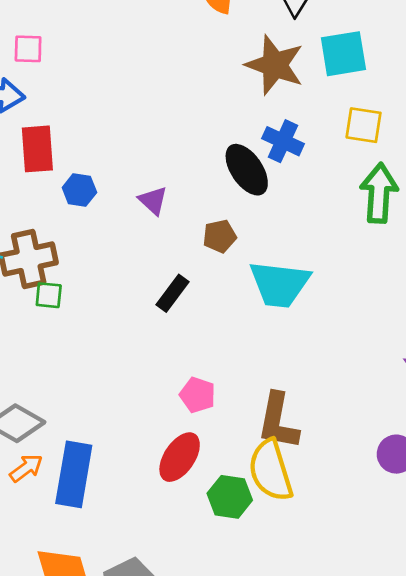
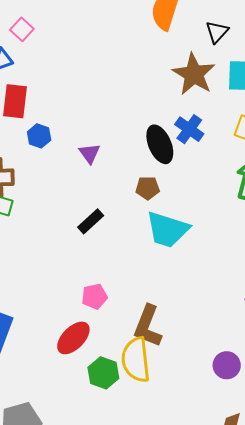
pink square: (28, 49) -> (22, 29), turned 30
brown pentagon: (220, 236) -> (148, 188), moved
pink pentagon: (198, 395) -> (95, 297), turned 30

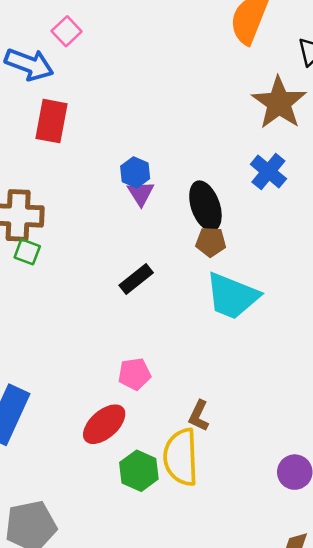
blue hexagon: (39, 136) -> (135, 172), moved
black ellipse: (160, 144) -> (205, 206), moved
brown L-shape: (148, 326) -> (199, 416), size x0.6

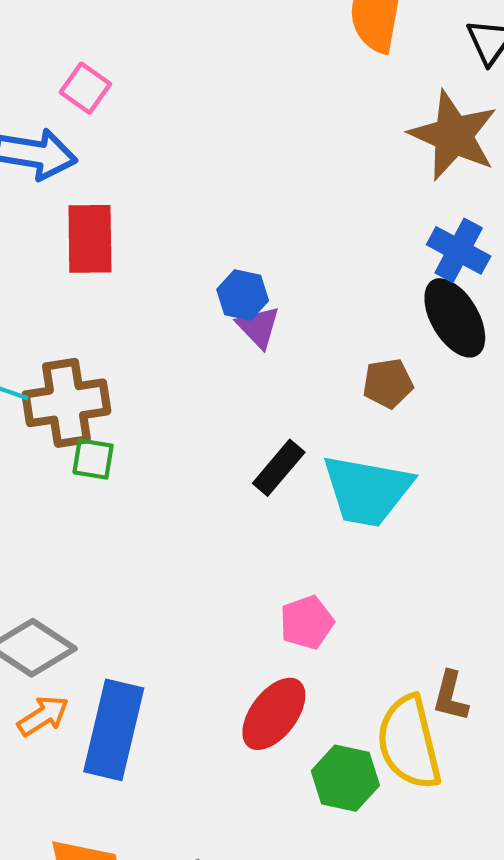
black ellipse: (205, 206) -> (455, 318), moved
cyan trapezoid: (232, 296) -> (367, 490), moved
brown L-shape: (199, 416) -> (451, 696), moved

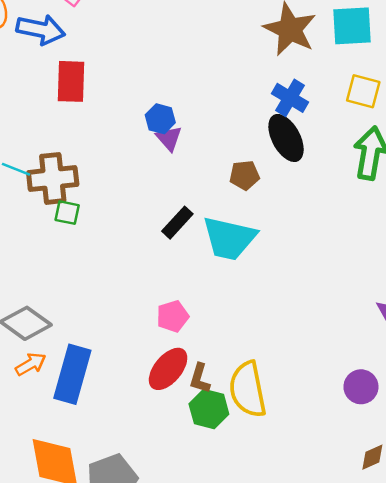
pink pentagon: (307, 622) -> (173, 316), moved
brown L-shape: (451, 696) -> (200, 378), moved

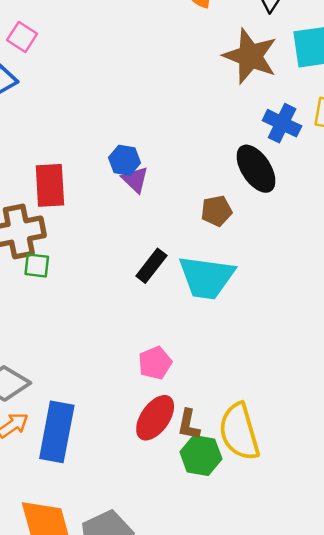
red rectangle: (71, 81) -> (50, 185), moved
blue cross: (290, 98) -> (282, 123), moved

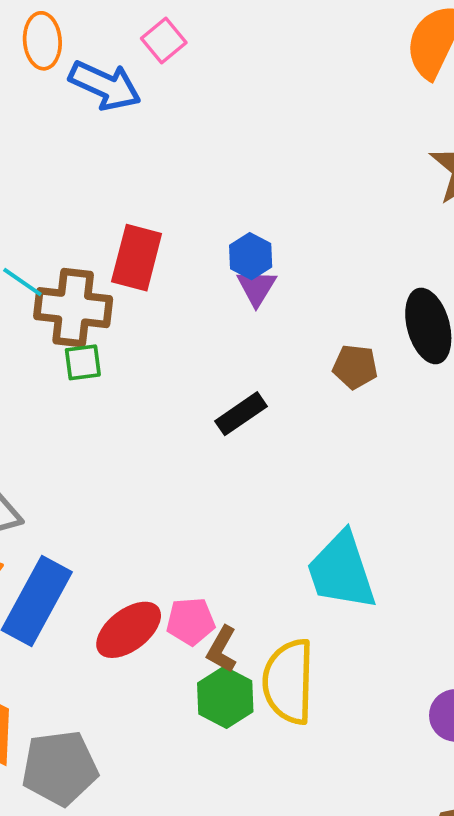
green square: (37, 265) -> (83, 362), turned -32
cyan trapezoid: (207, 277) -> (341, 571), moved, turned 46
pink pentagon: (155, 363) -> (191, 621), moved
red ellipse: (155, 418) -> (129, 630), moved

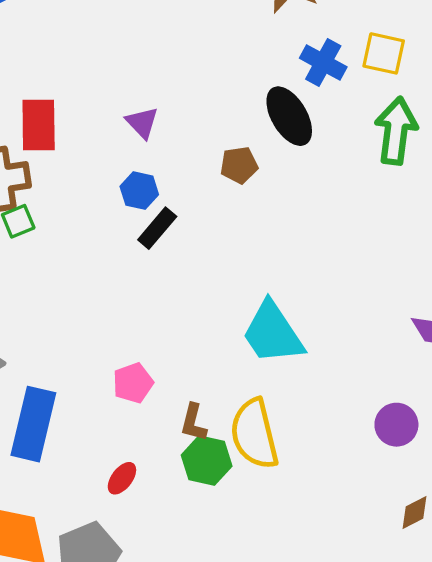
blue hexagon: (251, 256) -> (139, 191), moved
pink pentagon: (191, 621) -> (133, 383), moved
red ellipse: (129, 630) -> (122, 478), moved, size x0.6

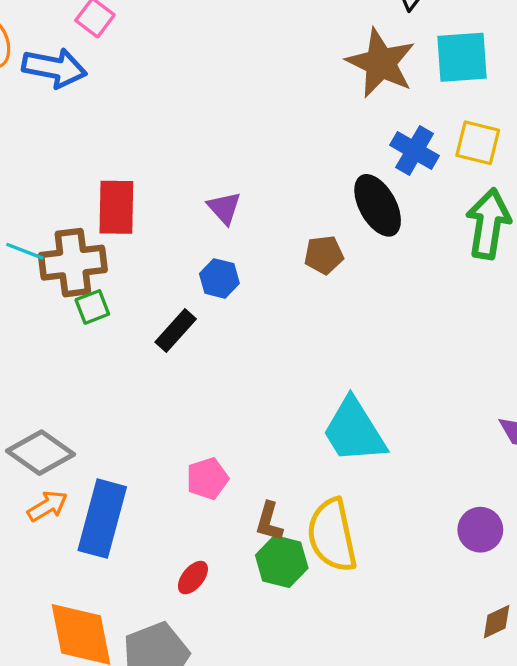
black rectangle: (157, 228) -> (176, 331), moved

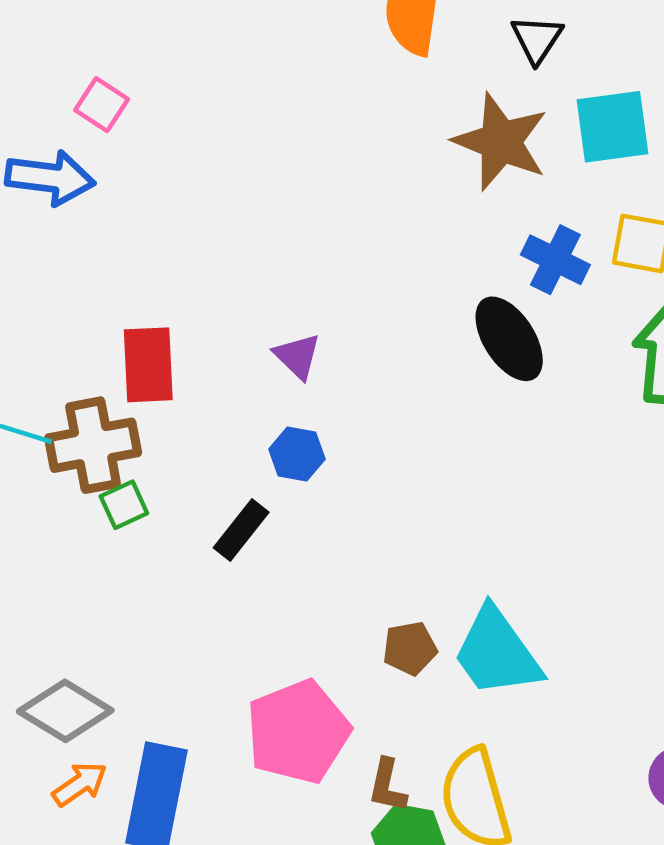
brown pentagon: (324, 255) -> (410, 648), moved
pink pentagon: (207, 479) -> (298, 732), size x1.8

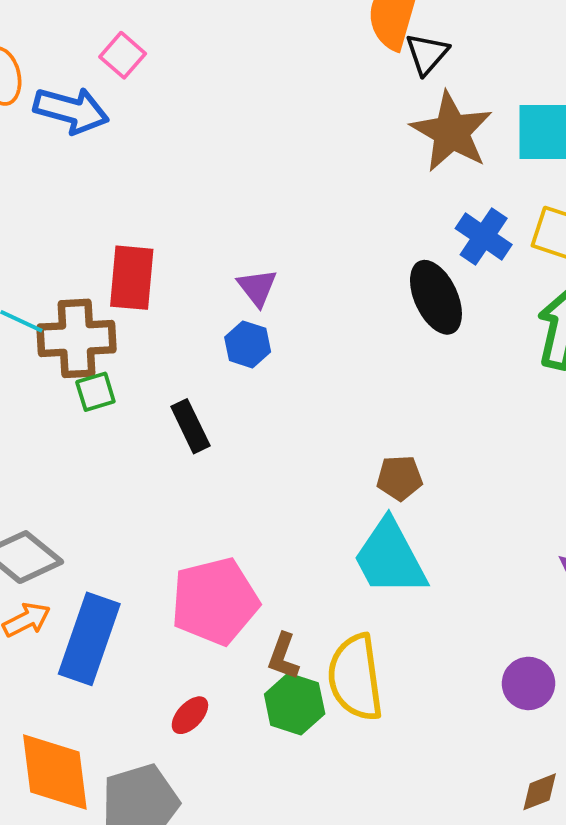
black triangle: (537, 39) -> (427, 54), moved
blue hexagon: (297, 454) -> (248, 344), moved
black rectangle: (241, 530) -> (190, 426), turned -72
brown pentagon: (410, 648) -> (400, 478), moved

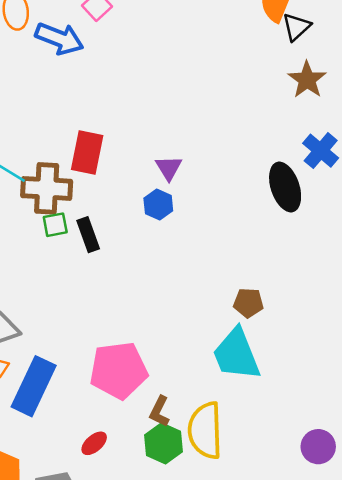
brown star: (451, 132) -> (307, 80), size x0.7
black rectangle: (190, 426) -> (88, 235), moved

